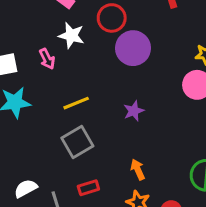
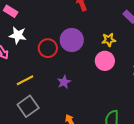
red circle: (112, 18) -> (48, 48), moved
purple circle: (133, 48) -> (72, 40), moved

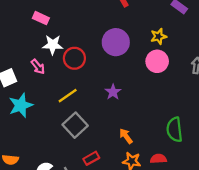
red circle: (48, 48) -> (74, 58), moved

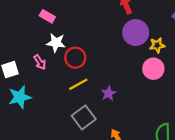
purple circle: (116, 42) -> (136, 33), moved
yellow line: (68, 96) -> (78, 84), moved
gray square: (75, 125) -> (84, 117), moved

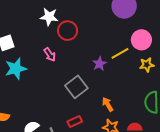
yellow star: (157, 45) -> (147, 65), moved
pink arrow: (40, 62) -> (50, 54), moved
yellow line: (78, 84) -> (120, 53), moved

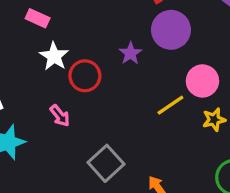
white star: (49, 17) -> (54, 56), turned 30
purple star: (99, 64) -> (130, 53), moved

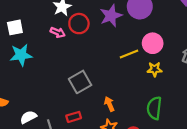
purple star: (130, 53) -> (111, 16), size x1.5
pink arrow: (60, 116) -> (58, 32), moved, turned -40

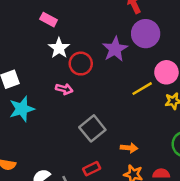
pink arrow: (58, 32) -> (64, 89), moved
orange arrow: (109, 104) -> (129, 148), turned 128

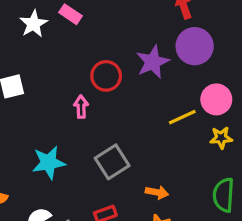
white star: (59, 48) -> (34, 24), moved
pink arrow: (64, 89) -> (81, 107), turned -112
cyan star: (22, 109) -> (49, 163), moved

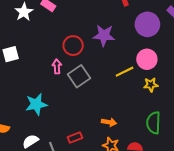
purple circle: (195, 46) -> (147, 24), moved
purple star: (153, 62) -> (104, 35), turned 30
gray square: (112, 162) -> (79, 76), moved

